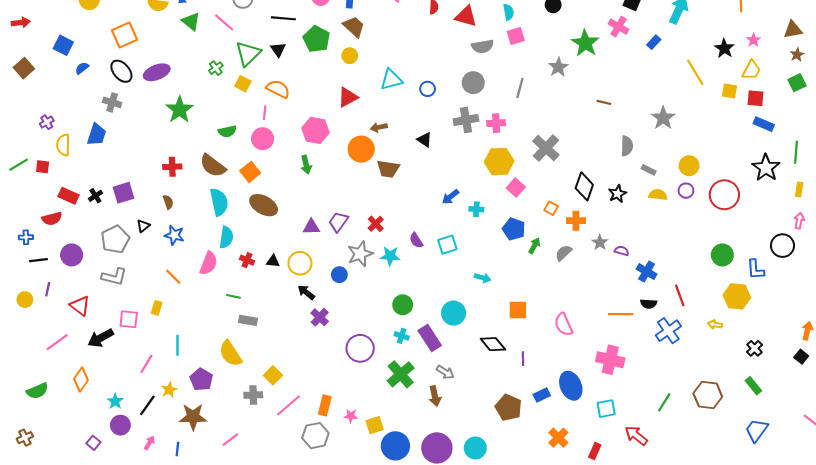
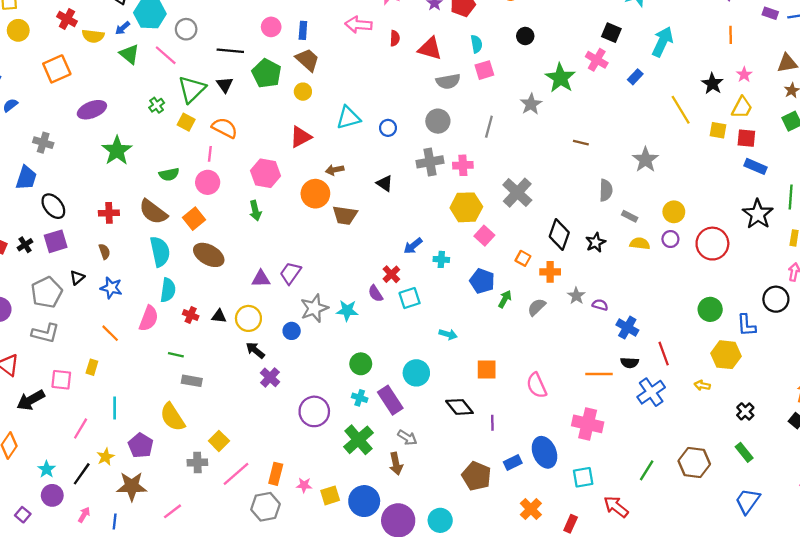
black ellipse: (121, 71) -> (53, 206), moved
red cross: (376, 224) -> (391, 274), moved
blue circle: (395, 446) -> (364, 501), moved

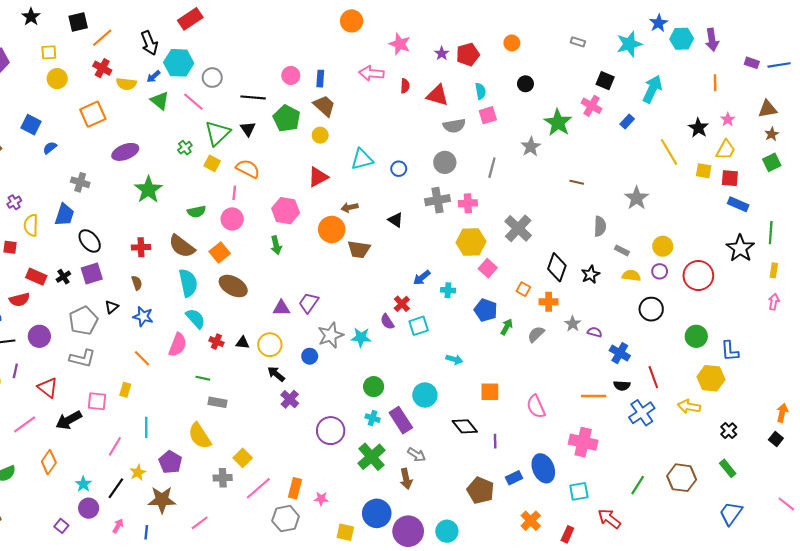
cyan semicircle: (168, 290) -> (195, 318), turned -50
black circle: (776, 299) -> (651, 309), moved
yellow arrow: (702, 385) -> (689, 407), size x1.5
yellow square: (330, 495) -> (345, 532), moved, turned 30

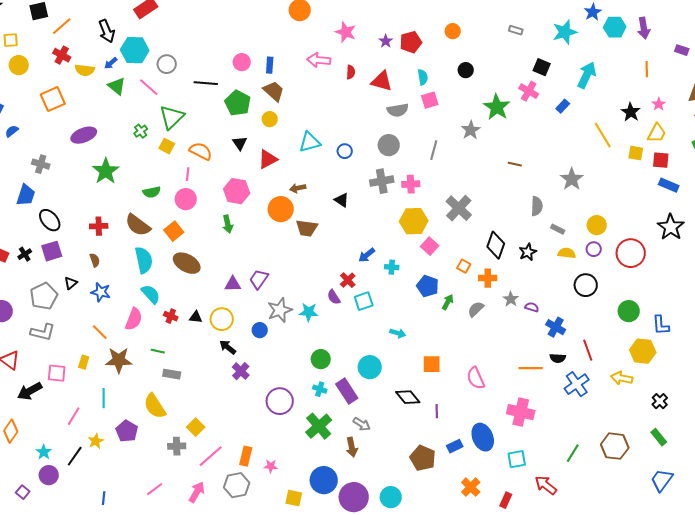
black triangle: (248, 129) -> (240, 143), moved
brown star: (162, 500) -> (119, 360), moved
pink arrow: (118, 526) -> (197, 492), moved, size x1.5

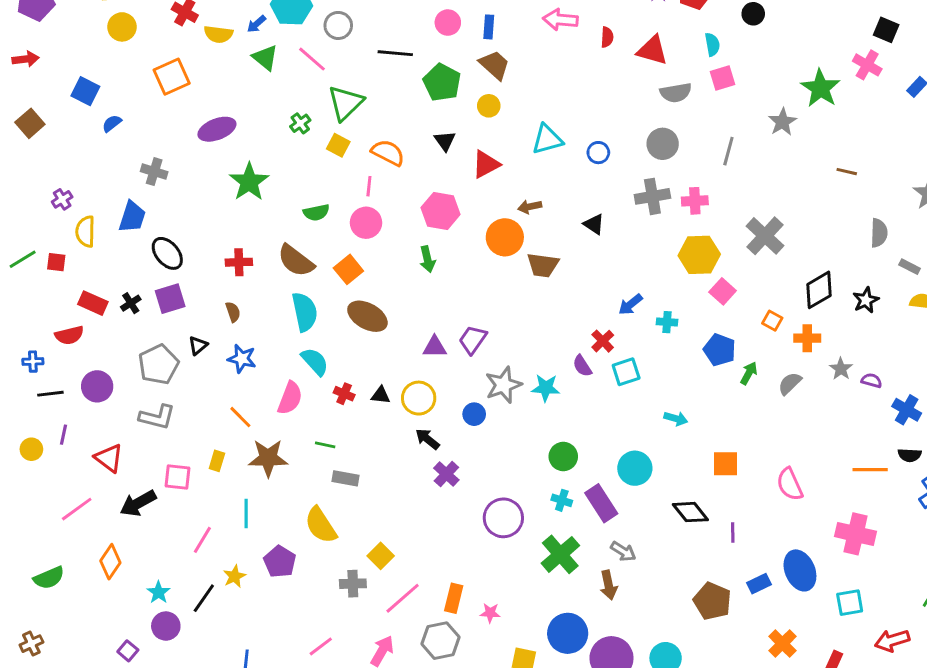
black circle: (466, 70) -> (753, 14), moved
black diamond: (496, 245) -> (819, 290), turned 40
red arrow: (546, 485) -> (892, 641), turned -55

